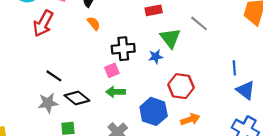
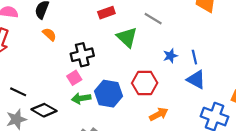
blue star: (156, 57) -> (170, 56), moved
blue triangle: (246, 90) -> (196, 80), moved
blue hexagon: (154, 111) -> (108, 94), moved

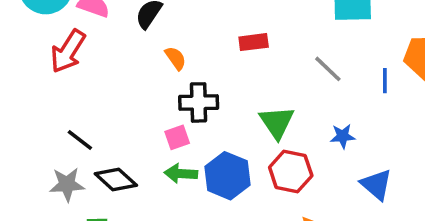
orange semicircle: (49, 34) -> (175, 58), moved
green triangle: (127, 37) -> (277, 122), moved
blue line: (194, 57) -> (385, 81), moved

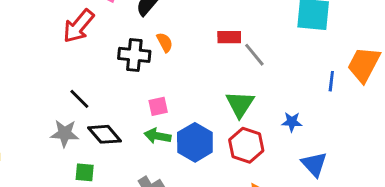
gray line: (328, 69) -> (254, 55), moved
black cross: (199, 102) -> (134, 55), moved

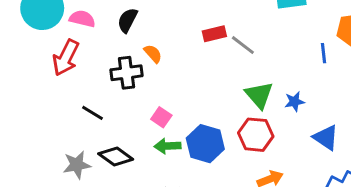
black line: (79, 99) -> (93, 113), moved
green triangle: (240, 104) -> (259, 95), moved
pink square: (158, 106) -> (161, 117), turned -30

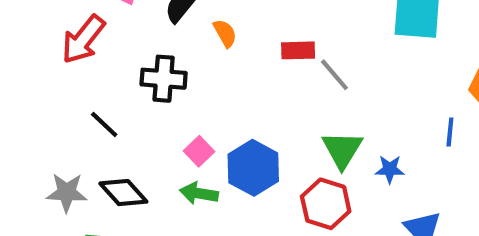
blue line: (323, 53) -> (450, 132), moved
orange semicircle: (153, 54) -> (225, 33), moved
blue hexagon: (205, 144) -> (253, 168), moved

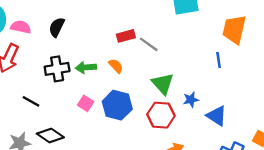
orange semicircle: (225, 33) -> (116, 66), moved
blue star: (390, 169) -> (191, 100), moved
green arrow: (199, 193) -> (86, 67), moved

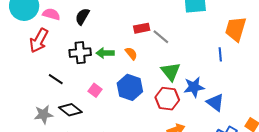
blue star: (191, 100) -> (194, 87), size x1.5
pink square: (86, 103) -> (95, 90), moved

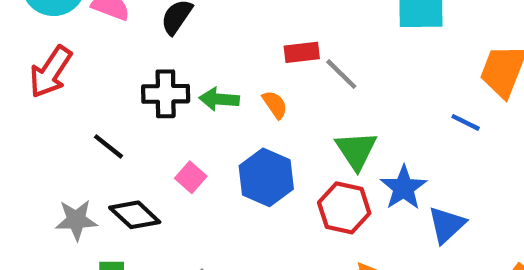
red arrow: (39, 41) -> (51, 72), moved
blue line: (220, 54) -> (466, 122), turned -64
blue star: (194, 87) -> (404, 188), turned -30
blue triangle: (215, 103) -> (447, 225), turned 36

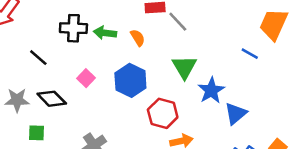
red hexagon: (344, 208) -> (163, 113), moved

